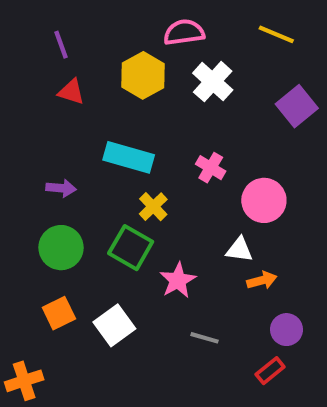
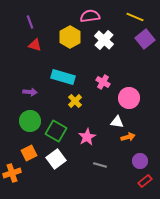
purple square: (297, 106) -> (145, 39), moved
green square: (131, 248) -> (56, 131), moved
red rectangle: (270, 371) -> (145, 181), moved
orange cross: (24, 381) -> (12, 173), moved

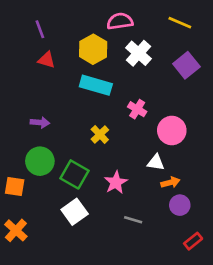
purple square: (145, 39) -> (186, 65), moved
cyan rectangle: (63, 77) -> (96, 85), moved
orange square: (29, 153) -> (15, 186), moved, turned 35
purple circle: (140, 161) -> (180, 205), moved
orange cross: (12, 173) -> (16, 230), turned -30

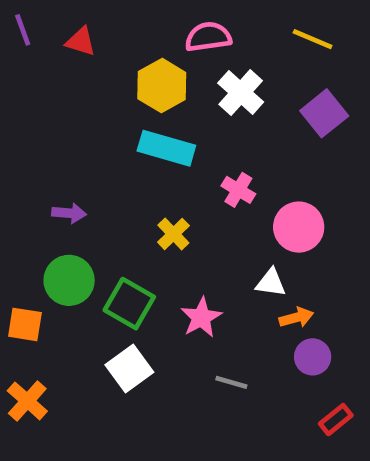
purple line: (40, 29) -> (23, 30), moved
red triangle: (47, 60) -> (81, 41), moved

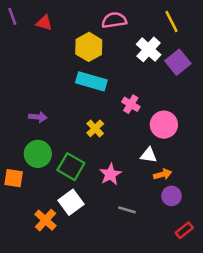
yellow line: (313, 39) -> (172, 21), turned 40
white cross: (241, 92) -> (149, 49), moved
orange cross: (27, 401) -> (45, 220), moved

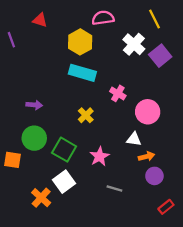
purple line: (12, 16) -> (11, 40), moved

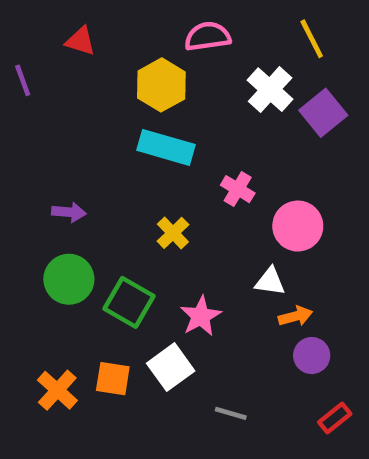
orange square: (12, 160) -> (113, 379), moved
white square: (64, 182) -> (171, 367), moved
gray line: (114, 189) -> (231, 413), moved
orange cross: (41, 198) -> (57, 390), moved

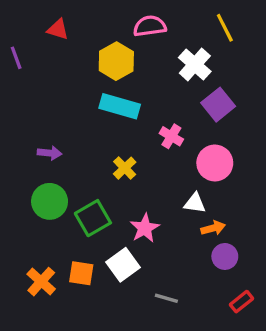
purple square: (323, 113) -> (218, 105), moved
green square: (129, 302) -> (93, 218), turned 30

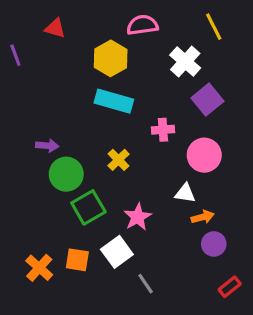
pink cross: (171, 136) -> (163, 130), turned -35
green circle: (50, 201) -> (66, 174), moved
gray line: (166, 298) -> (146, 284), moved, turned 40

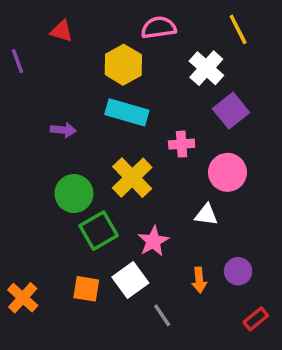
purple arrow: (47, 146) -> (63, 130), moved
yellow cross: (119, 160) -> (132, 178), size x1.6
orange arrow: (203, 217) -> (199, 280), moved, turned 100
orange cross: (39, 268) -> (23, 298), moved

